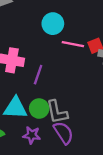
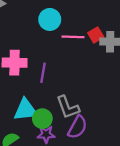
green circle: (39, 109) -> (42, 119), moved
purple semicircle: (63, 133) -> (77, 127), turned 70

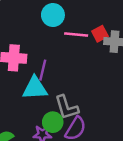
cyan triangle: (26, 110) -> (35, 88), moved
green circle: (42, 119) -> (53, 122), moved

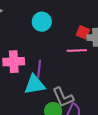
red square: (100, 34) -> (83, 32), turned -32
pink line: (76, 35) -> (77, 50), moved

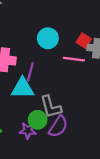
cyan circle: (42, 22) -> (48, 38), moved

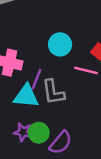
gray L-shape: (51, 107) -> (53, 92), moved
purple star: (28, 131) -> (23, 132), moved

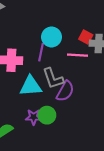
purple line: (37, 79) -> (41, 52), moved
purple semicircle: (61, 143) -> (65, 91), moved

